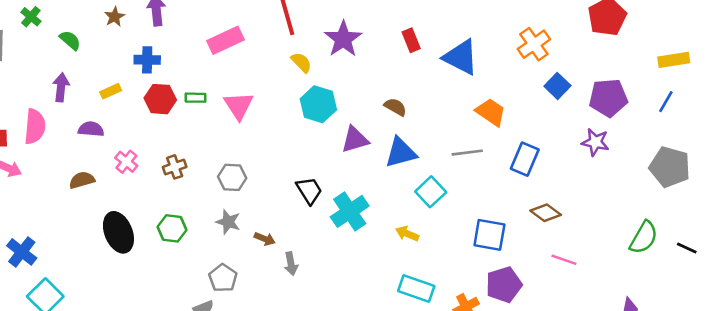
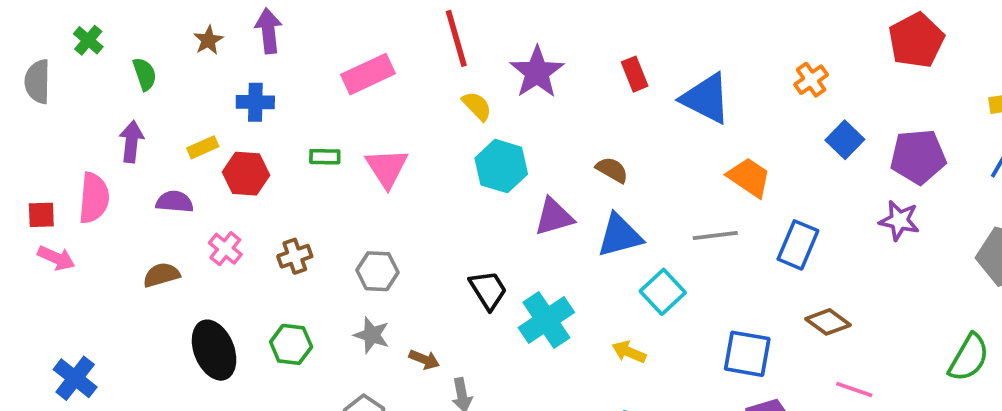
green semicircle: (70, 40) -> (145, 74), turned 30
orange cross: (534, 44) -> (811, 80), size x0.7
red hexagon: (160, 99) -> (246, 174), moved

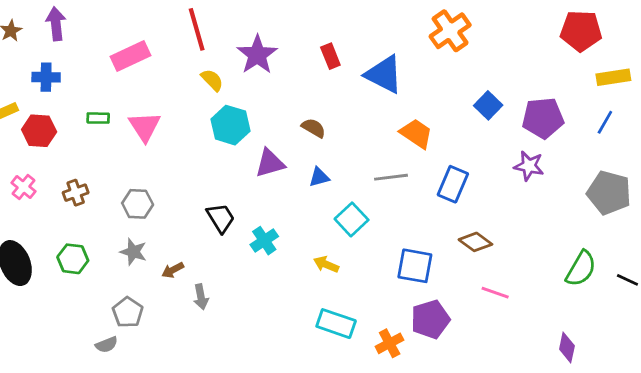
red pentagon: (916, 40) -> (581, 31), moved, turned 30
orange cross: (811, 80) -> (450, 31), moved, size x1.6
blue triangle: (620, 236) -> (319, 177), size x0.6
cyan cross: (546, 320) -> (264, 241), size x0.7
brown arrow: (424, 359) -> (173, 270), turned 130

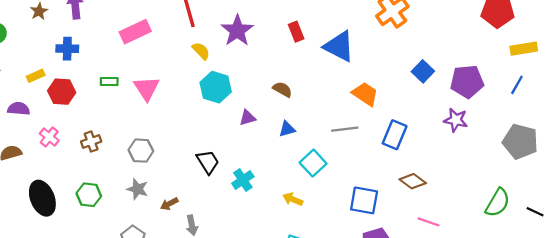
purple triangle: (270, 163) -> (247, 118), size x0.7

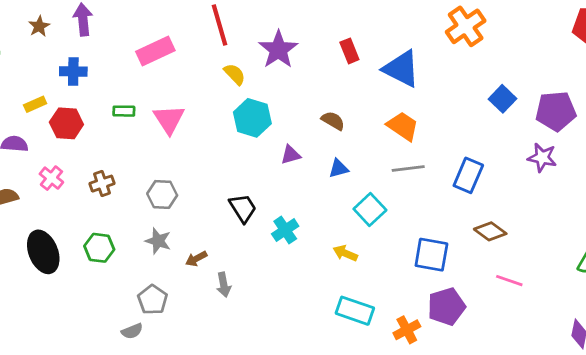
orange trapezoid: (365, 94) -> (403, 126), moved

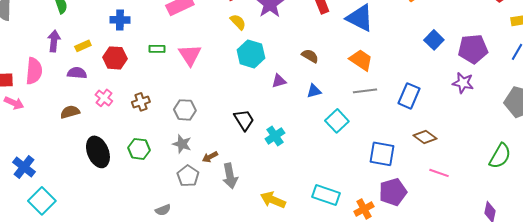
yellow rectangle: (35, 104) -> (83, 46), moved
yellow arrow: (345, 253) -> (273, 200), moved, size x1.4
gray arrow: (224, 285) -> (230, 176), size x1.4
gray pentagon: (153, 300) -> (188, 176), moved

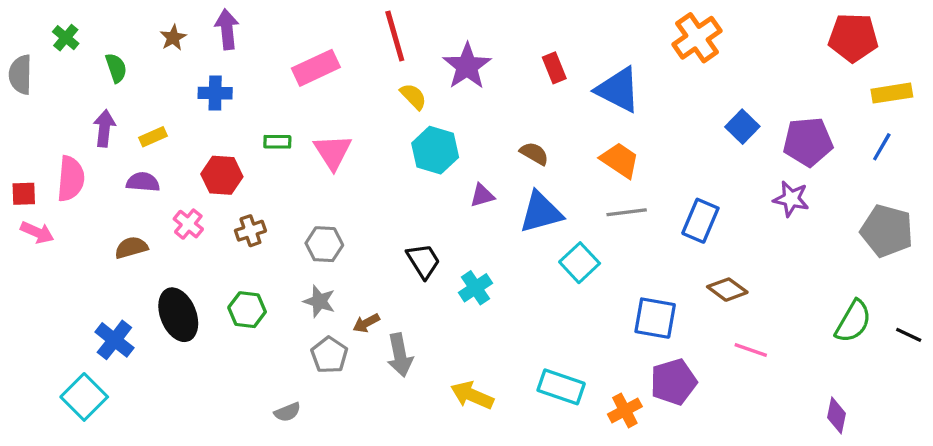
red hexagon: (115, 58) -> (222, 175), moved
blue triangle: (314, 91) -> (541, 212), size x1.8
blue cross: (24, 167) -> (114, 340), moved

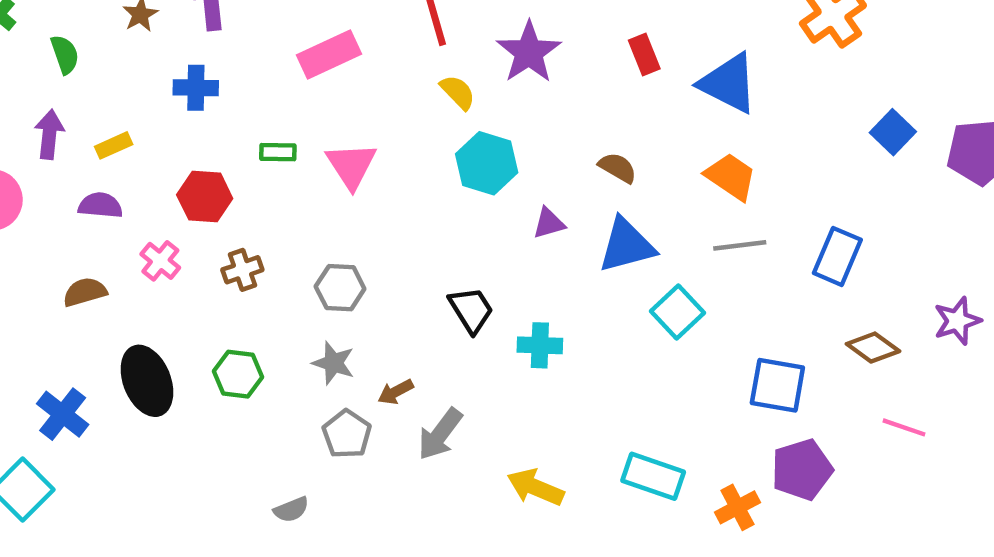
purple star: (791, 199) -> (957, 321), moved, turned -30
cyan cross: (475, 288) -> (540, 345), turned 36
gray arrow: (400, 355) -> (440, 434), turned 48

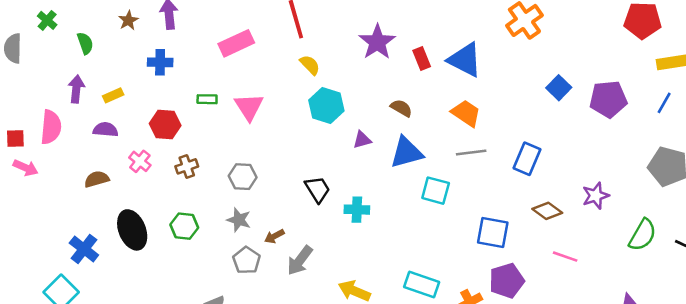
purple star: (529, 52) -> (377, 42), moved
red rectangle: (644, 54) -> (422, 59), moved
cyan square: (678, 312) -> (436, 191), turned -32

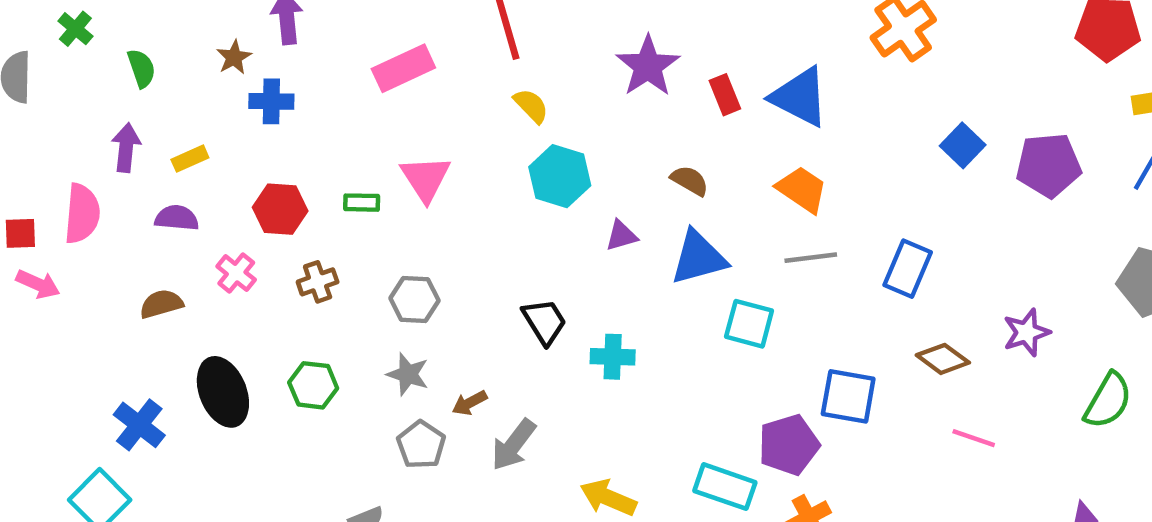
brown star: (128, 20) -> (234, 57), moved
green rectangle: (207, 99) -> (362, 203), moved
purple pentagon: (507, 281) -> (789, 445), moved

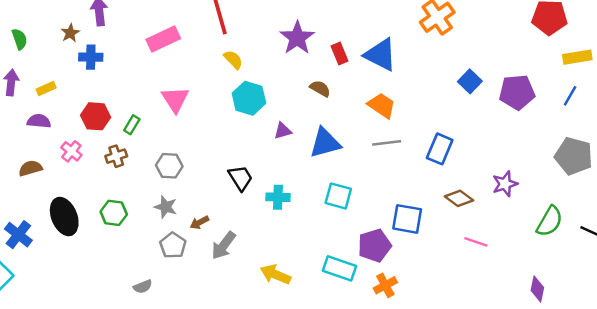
brown semicircle: (690, 181) -> (320, 89), moved
green rectangle: (362, 203) -> (132, 125), moved, turned -60
cyan square: (749, 324) -> (338, 196), moved

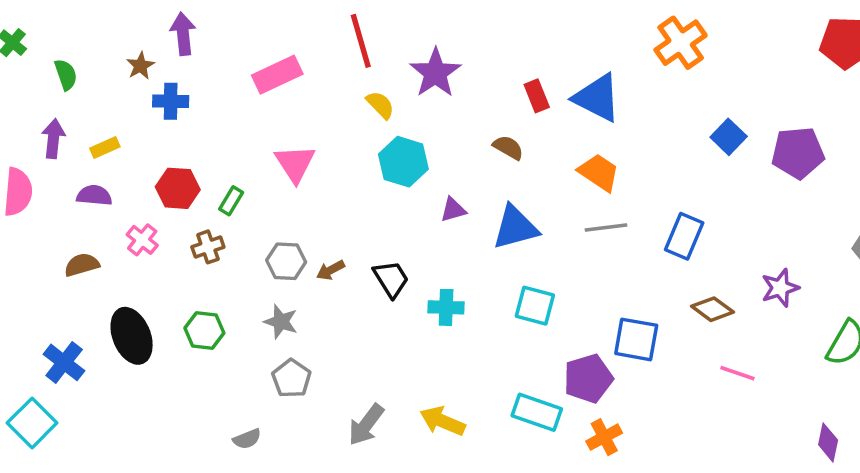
purple star: (297, 38) -> (435, 73), moved
brown arrow: (199, 223) -> (331, 270), moved
gray arrow: (224, 245) -> (366, 425), moved

